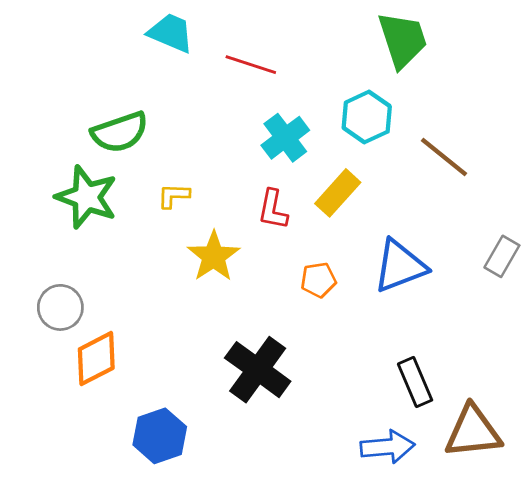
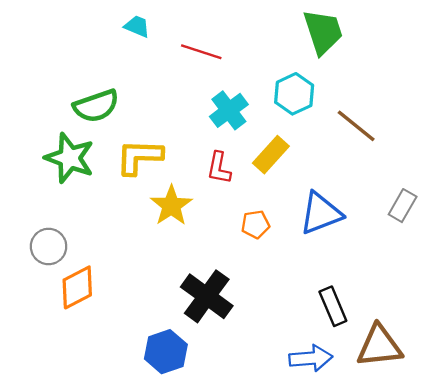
cyan trapezoid: (171, 33) -> (137, 26), size x0.7
yellow L-shape: (174, 196) -> (139, 157), size x1.8
blue hexagon: (160, 436) -> (166, 352), moved

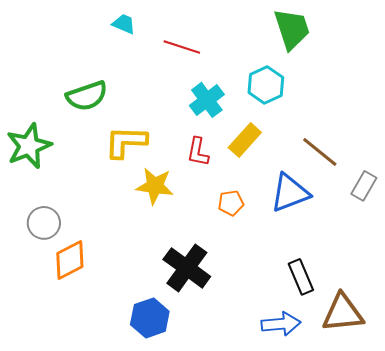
brown line: (356, 126) -> (320, 152), moved
green star: (70, 158) -> (29, 146), moved, turned 30
yellow star: (171, 206) -> (155, 186), turned -30

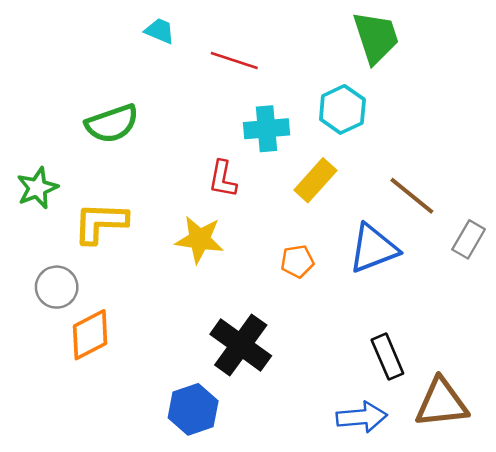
cyan cross: (207, 100) -> (266, 129), turned 32
yellow L-shape: (126, 142) -> (100, 223), moved
green star: (29, 146) -> (37, 188), size x0.7
red L-shape: (198, 152) -> (223, 179), moved

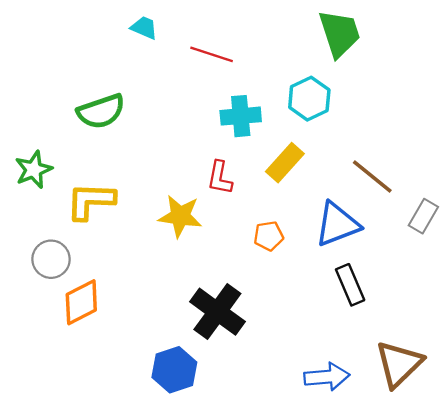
red L-shape: (223, 179) -> (220, 178), moved
black rectangle: (387, 357) -> (350, 285), moved
brown triangle: (442, 403) -> (399, 364), turned -38

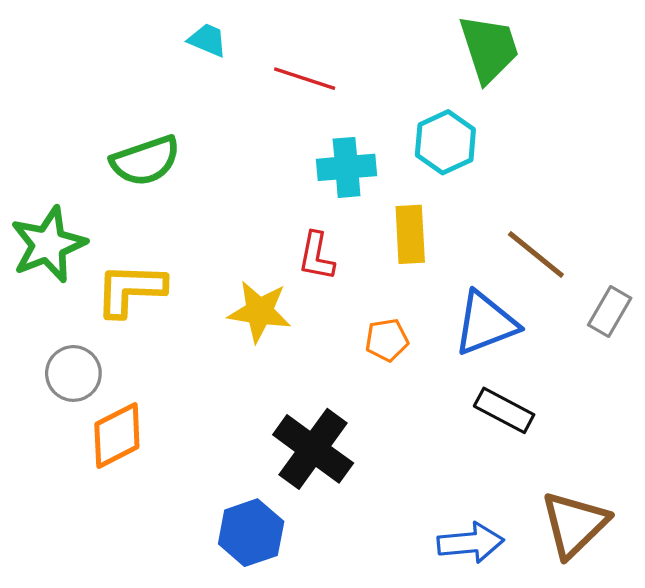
yellow rectangle: (285, 163) -> (410, 234), turned -45
green star: (34, 170) -> (48, 244), size x1.4
black rectangle: (350, 285) -> (504, 410), turned -39

